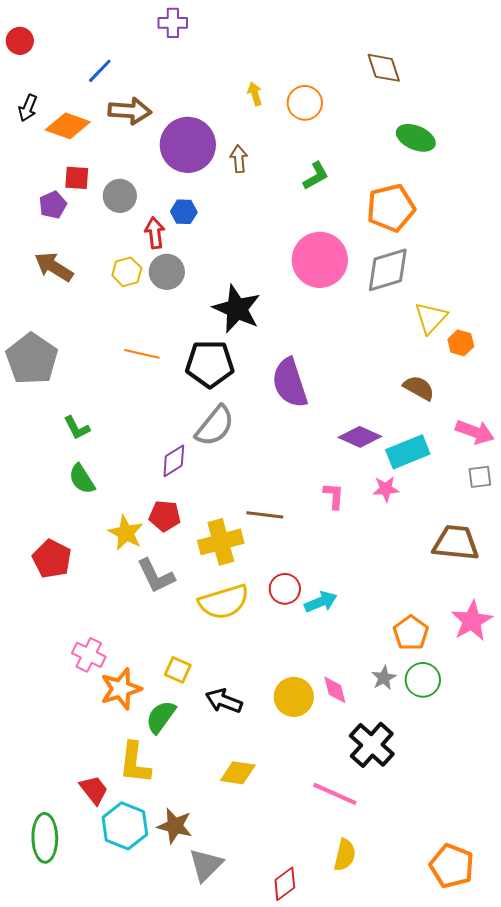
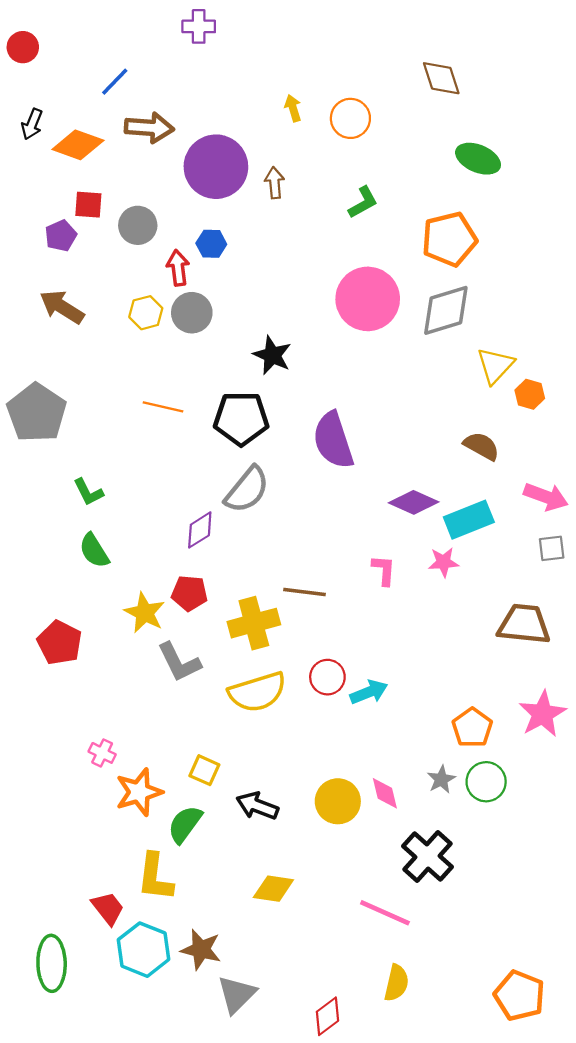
black star: (237, 309) -> (272, 355), size x0.7
pink cross: (89, 655) -> (102, 753), size x0.7

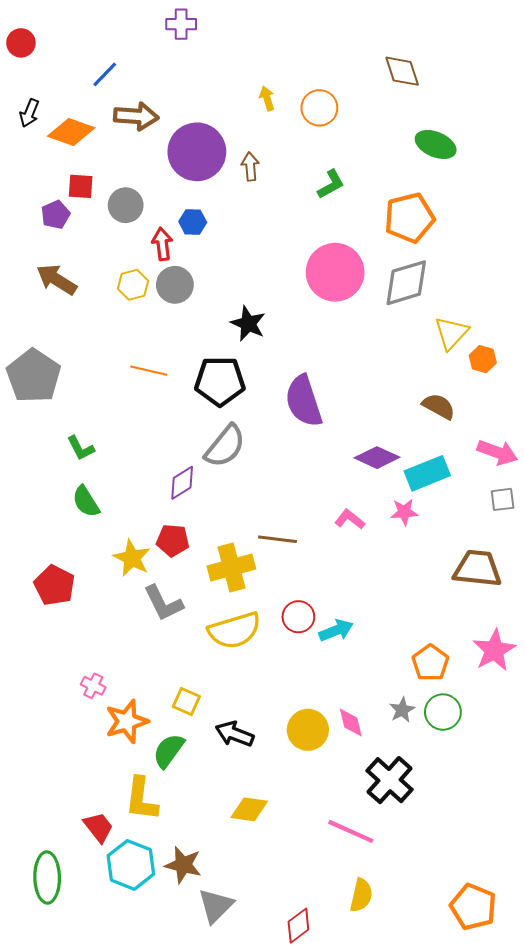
pink L-shape: (384, 570) -> (350, 519), turned -56

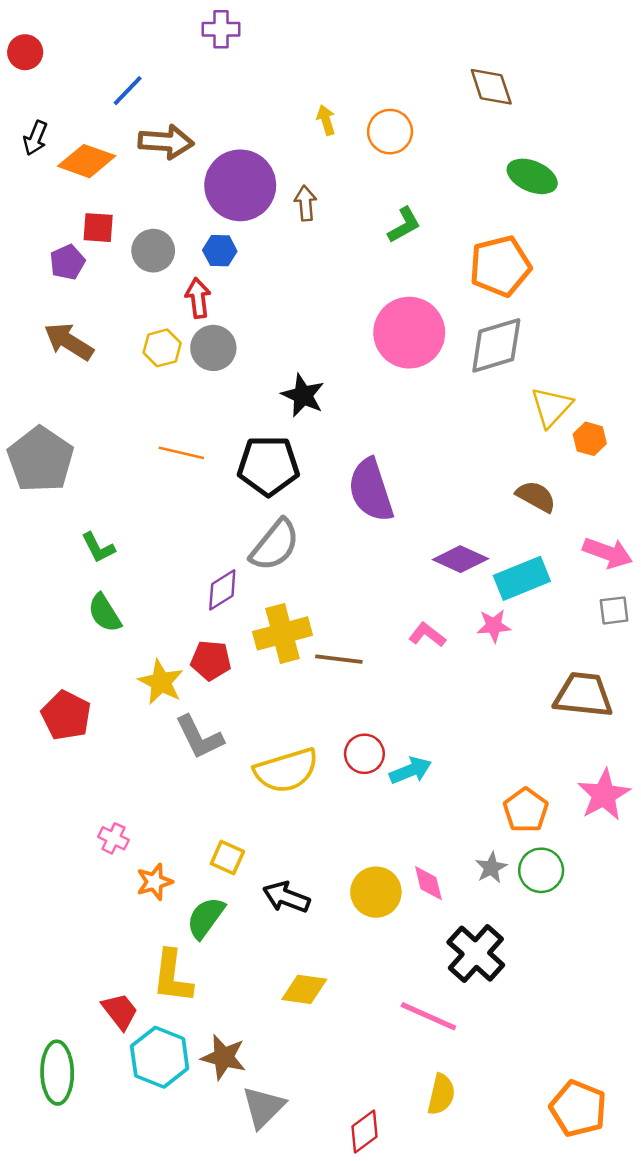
blue hexagon: (193, 222) -> (220, 251), moved
yellow cross: (231, 568) -> (282, 633), moved
orange star: (127, 721) -> (154, 882), size x0.7

